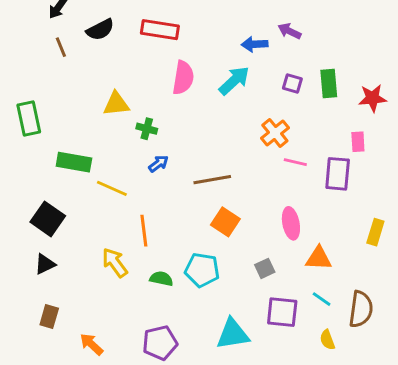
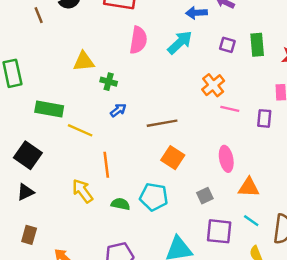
purple rectangle: (338, 174) -> (264, 118), size x0.7

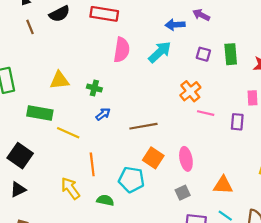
yellow triangle: (84, 61) -> (59, 80), moved
pink ellipse: (226, 159) -> (186, 159), moved
cyan pentagon: (154, 197) -> (131, 180), moved

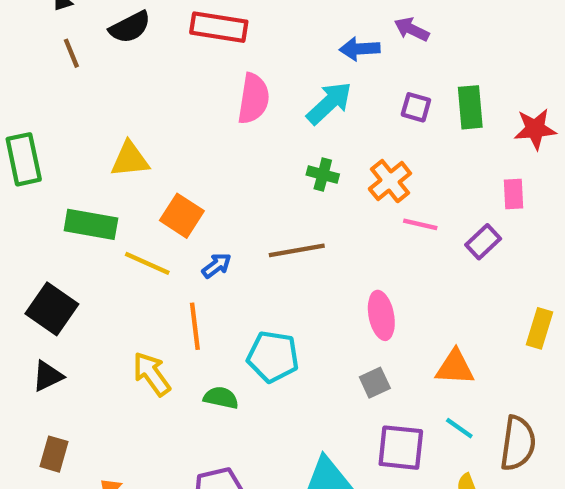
green cross: (94, 88) -> (323, 175), moved
blue arrow: (103, 114) -> (217, 266), moved
purple rectangle: (237, 122) -> (483, 242), turned 42
orange square: (153, 158) -> (182, 216), moved

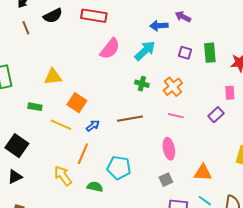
pink semicircle: (253, 99) -> (110, 49), turned 30
green rectangle: (91, 224) -> (35, 107), size x0.6
pink line: (420, 224) -> (176, 116), moved
orange line: (195, 326) -> (83, 154), turned 30

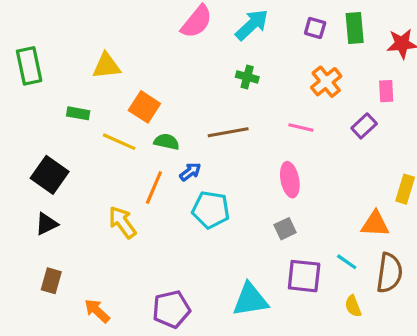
orange cross: (173, 87) -> (326, 82), moved
blue arrow: (93, 126) -> (190, 172), moved
orange triangle: (203, 173) -> (375, 224), moved
green semicircle: (95, 187) -> (167, 142), moved

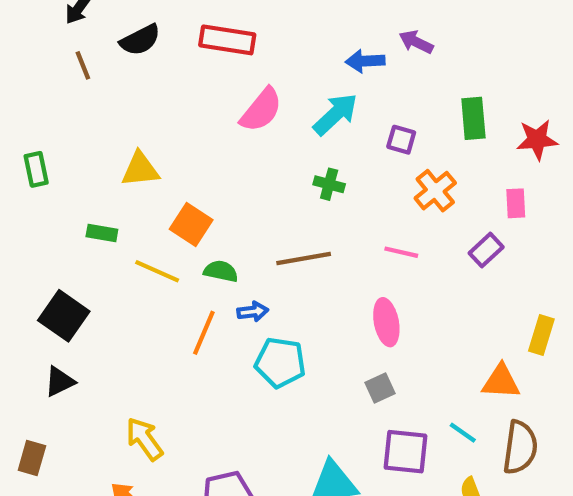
purple square: (315, 28) -> (401, 140), moved
green rectangle: (29, 66) -> (36, 169), size x0.7
blue arrow: (190, 172) -> (253, 312), turned 30
yellow arrow: (122, 222) -> (144, 439), moved
brown rectangle: (51, 281) -> (32, 458), moved

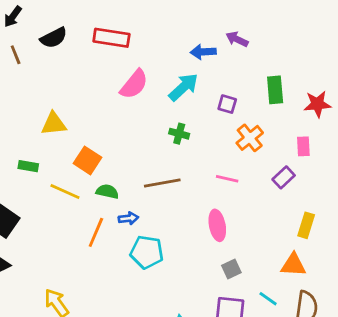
yellow rectangle: (541, 335) -> (306, 225), moved
gray square: (380, 388) -> (231, 269), moved

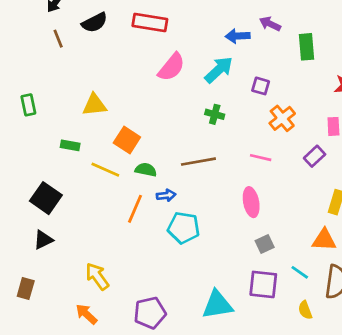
green rectangle: (275, 90) -> (306, 47), moved

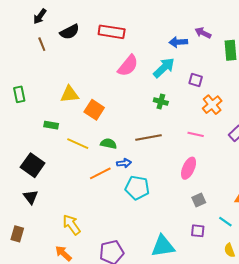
orange square: (127, 140) -> (94, 110), moved
pink ellipse: (251, 202) -> (189, 168), turned 35
orange line: (135, 209) -> (100, 173), turned 40
black triangle: (43, 240) -> (31, 197), turned -42
purple square: (263, 284) -> (198, 231), size x0.6

